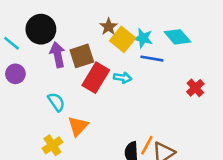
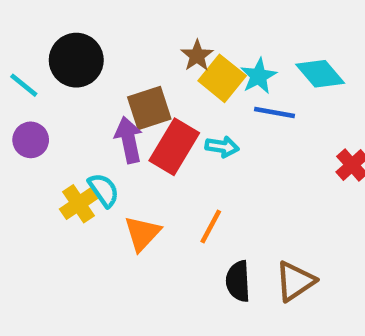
cyan star: (143, 38) -> (259, 76), turned 30
purple arrow: (58, 55) -> (129, 140), moved
yellow cross: (52, 145) -> (79, 204), moved
orange line: (147, 145) -> (211, 227), moved

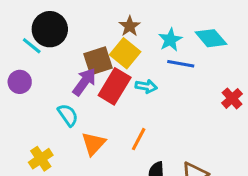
yellow square: (222, 78) -> (125, 53), moved
cyan line: (24, 85) -> (32, 46), moved
purple arrow: (129, 140) -> (84, 82), turned 48
yellow cross: (79, 204) -> (41, 159), moved

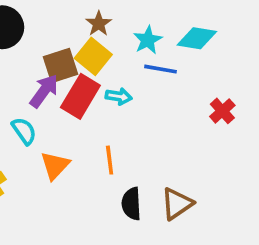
cyan diamond: (211, 38) -> (197, 38), turned -40
orange line: (139, 139) -> (110, 160), turned -35

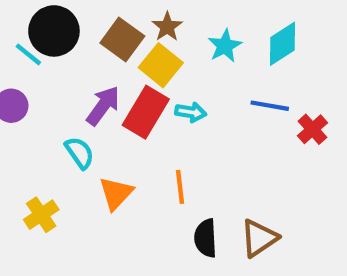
cyan diamond: (197, 38) -> (283, 44), turned -42
brown square: (60, 65) -> (122, 39), moved, turned -36
blue line: (160, 69) -> (270, 106), moved

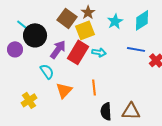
black circle: (54, 31) -> (35, 35), moved
yellow square: (161, 65) -> (85, 30), turned 30
brown triangle: (259, 238) -> (131, 111), turned 36

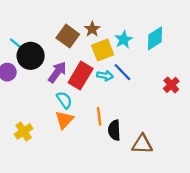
yellow square: (85, 30) -> (103, 50), moved
blue line: (136, 49) -> (122, 72), moved, turned 36
cyan semicircle: (47, 71) -> (64, 100), moved
black semicircle: (106, 111) -> (114, 130), moved

